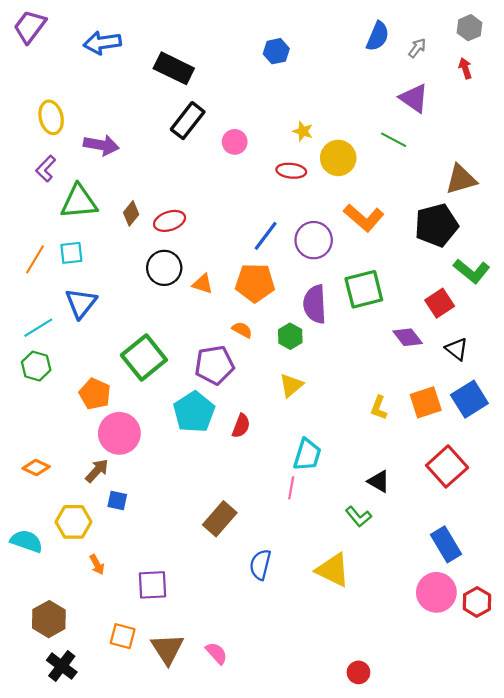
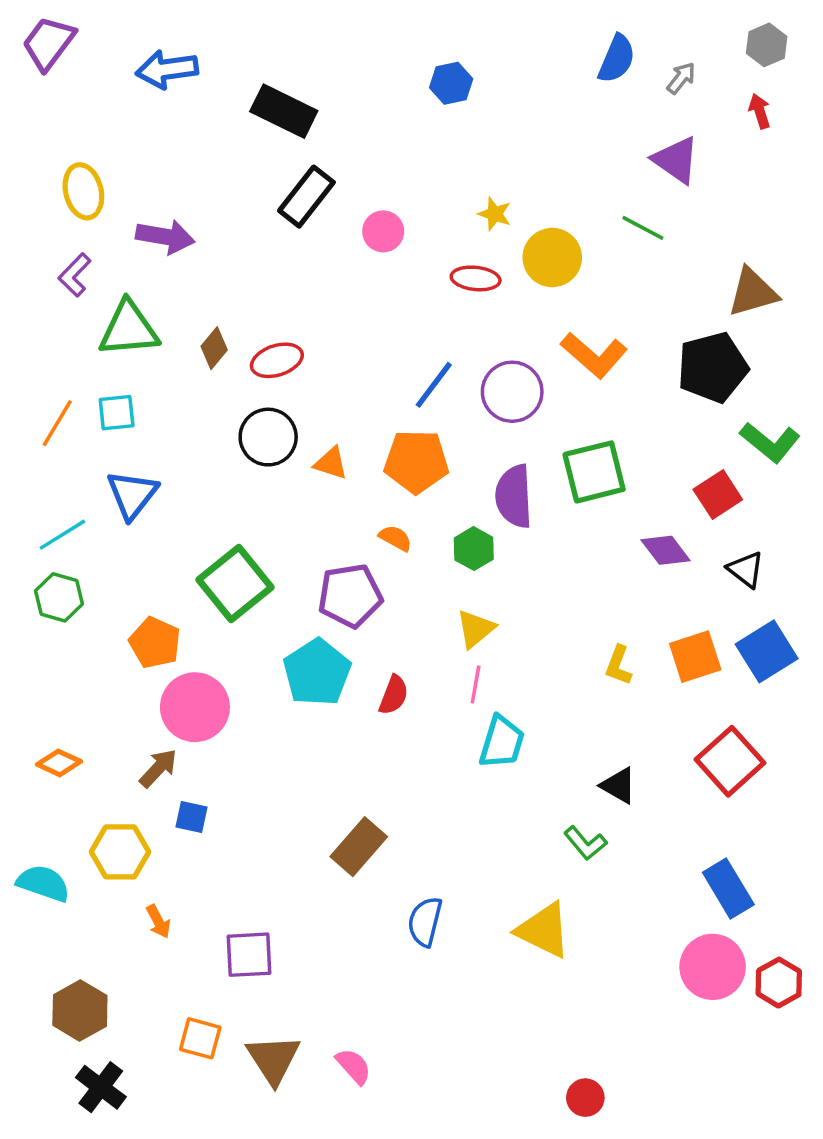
pink line: (291, 488) -> (476, 685), moved

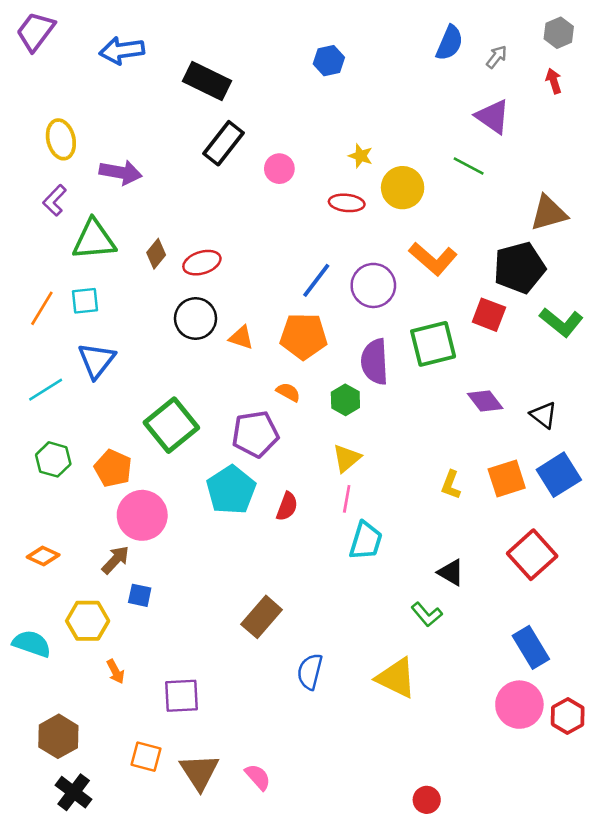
red square: (718, 495) -> (489, 315), moved, turned -36
green hexagon: (59, 597) -> (53, 459), moved

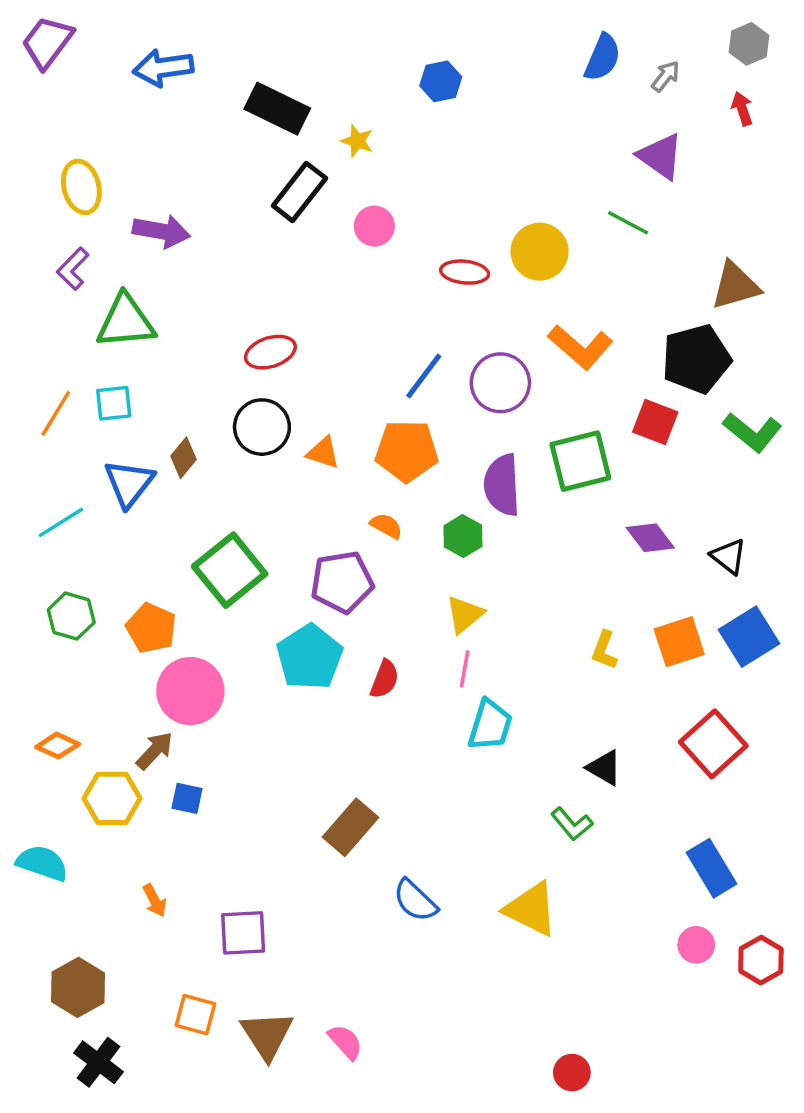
yellow star: (361, 156) -> (357, 141), moved
brown diamond: (156, 254) -> (184, 458), moved
yellow hexagon: (88, 621) -> (112, 798), moved
blue semicircle: (310, 672) -> (415, 901), turned -60
pink circle: (519, 705) -> (696, 945), size x0.6

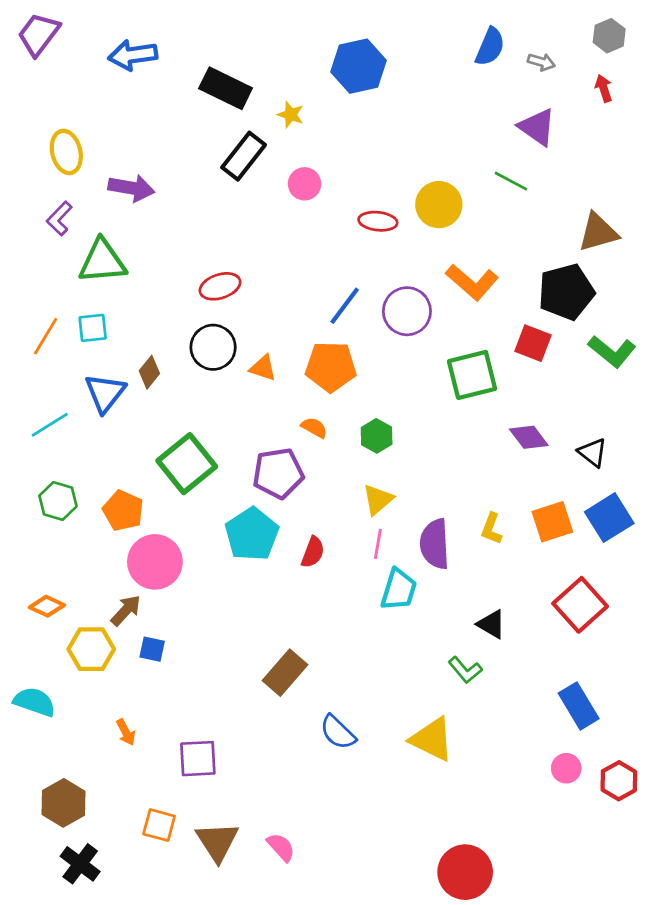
gray arrow: (666, 76) -> (541, 62), turned 68
blue hexagon: (441, 81) -> (359, 66), size x1.6
purple semicircle: (502, 485) -> (435, 544), moved
red circle: (572, 1073) -> (465, 872), size x1.8

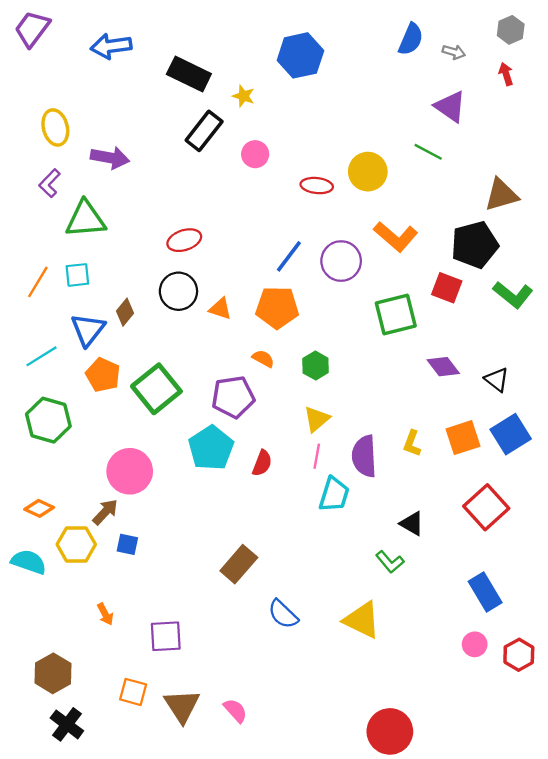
green hexagon: (58, 501) -> (48, 420), size x1.4
orange pentagon: (123, 511) -> (103, 375), moved
cyan semicircle: (34, 702) -> (29, 562), moved

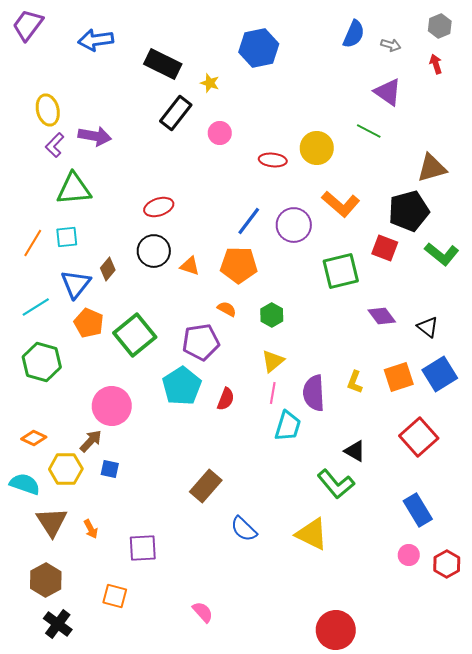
purple L-shape: (50, 183) -> (55, 145), moved
green L-shape: (390, 562) -> (336, 484), size x1.5
brown triangle: (182, 706) -> (52, 522), moved

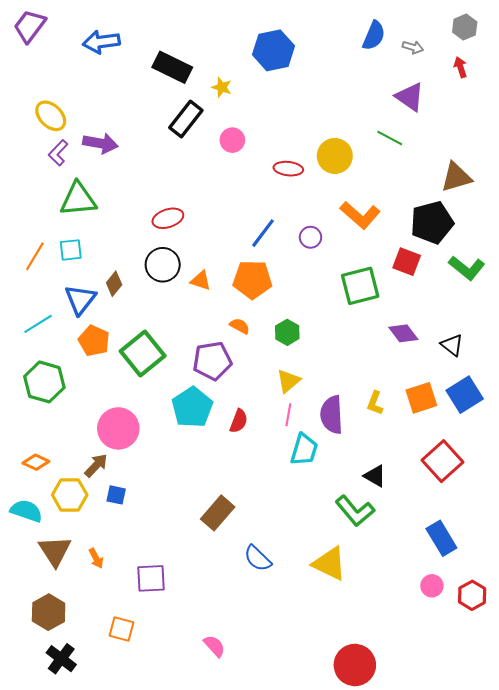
yellow ellipse: (48, 110) -> (51, 116), turned -32
purple circle: (294, 225) -> (310, 237), size x0.6

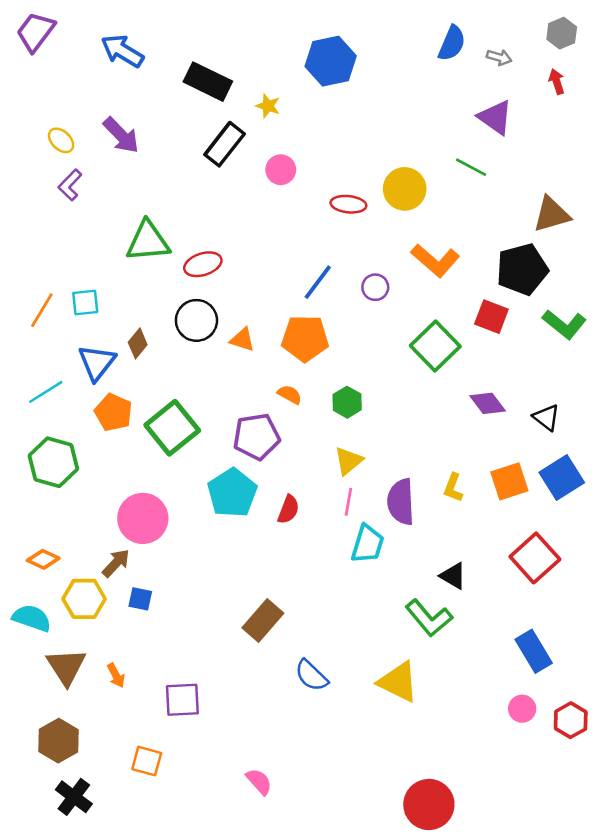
blue arrow: (101, 42) -> (122, 51), turned 39
yellow ellipse: (51, 116) -> (61, 140), size x0.7
purple arrow: (100, 143) -> (121, 135), moved, turned 36
green triangle: (78, 199) -> (148, 241), moved
green square: (360, 286) -> (435, 346), turned -30

